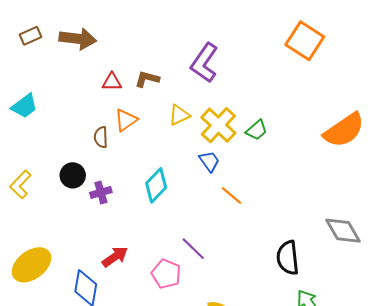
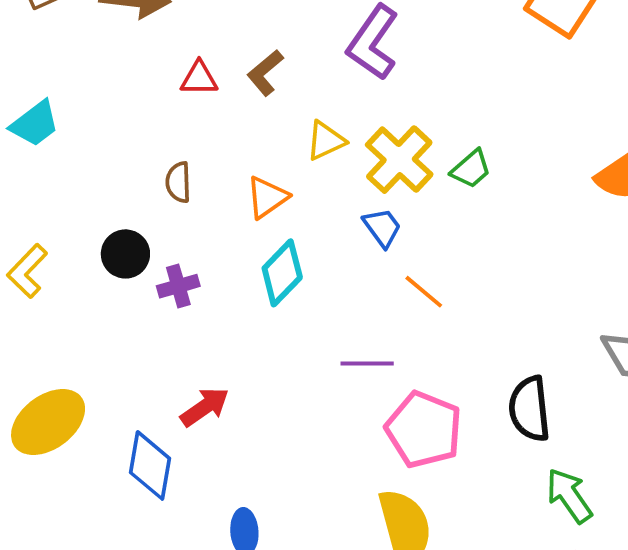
brown L-shape: (147, 79) -> (265, 73), turned -55
orange triangle: (126, 120) -> (267, 197), moved
purple line: (193, 249) -> (367, 363), moved, turned -44
pink pentagon: (166, 274) -> (424, 430), moved, size x1.4

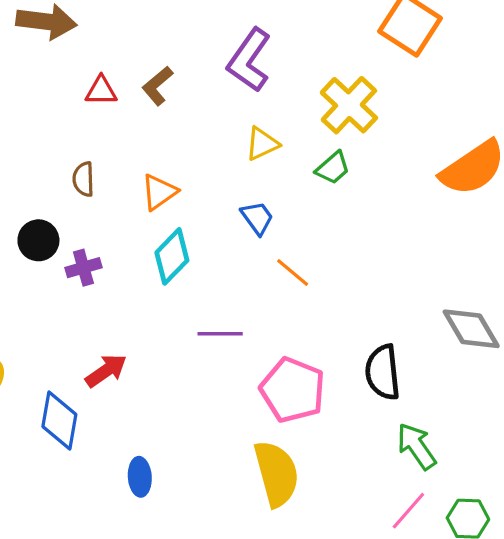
yellow triangle: (326, 141) -> (262, 144), moved
yellow cross: (399, 160) -> (349, 105), moved
purple line: (367, 363) -> (220, 334), moved

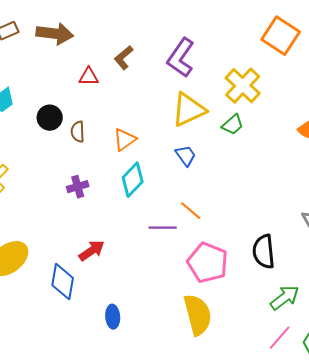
brown L-shape: (157, 86) -> (124, 58), moved
yellow triangle: (262, 144) -> (189, 110), size x1.6
black circle: (38, 240) -> (50, 118), moved
orange line: (293, 273) -> (191, 211), moved
green arrow: (416, 446) -> (285, 298), turned 88

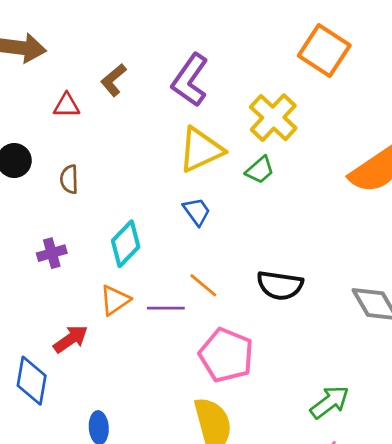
brown semicircle: (78, 132) -> (69, 179), moved
orange triangle: (125, 140) -> (115, 300), moved
black semicircle: (264, 252) -> (280, 285), moved, turned -76

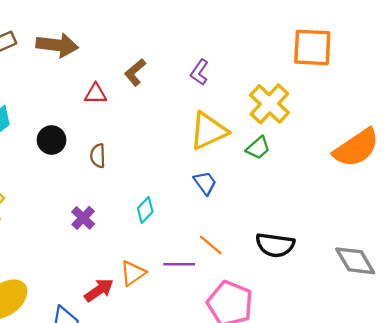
orange square: (324, 50) -> (312, 47), turned -30
purple L-shape: (190, 80) -> (199, 72), size x0.6
cyan diamond: (126, 244) -> (145, 210), size x0.7
purple cross: (52, 253) -> (83, 218), turned -30
orange triangle: (115, 300) -> (133, 273), moved

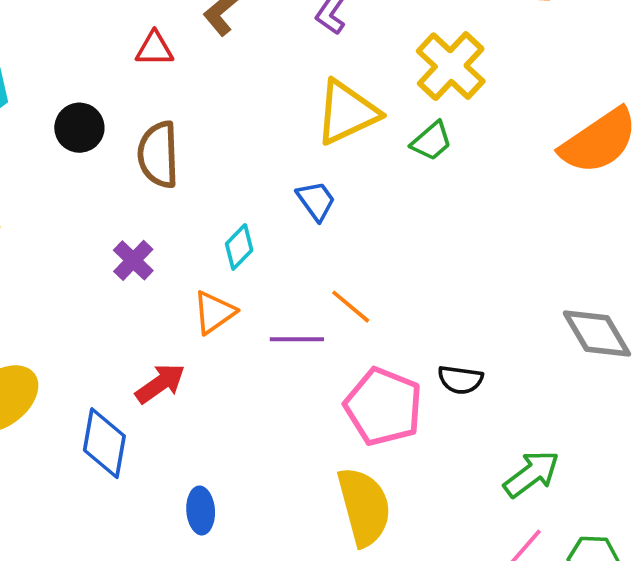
brown semicircle: (98, 156) -> (158, 155), size x1.6
blue trapezoid: (205, 183) -> (316, 201), moved
black semicircle: (275, 245) -> (460, 380), moved, size x0.7
orange triangle: (133, 273) -> (214, 312), moved

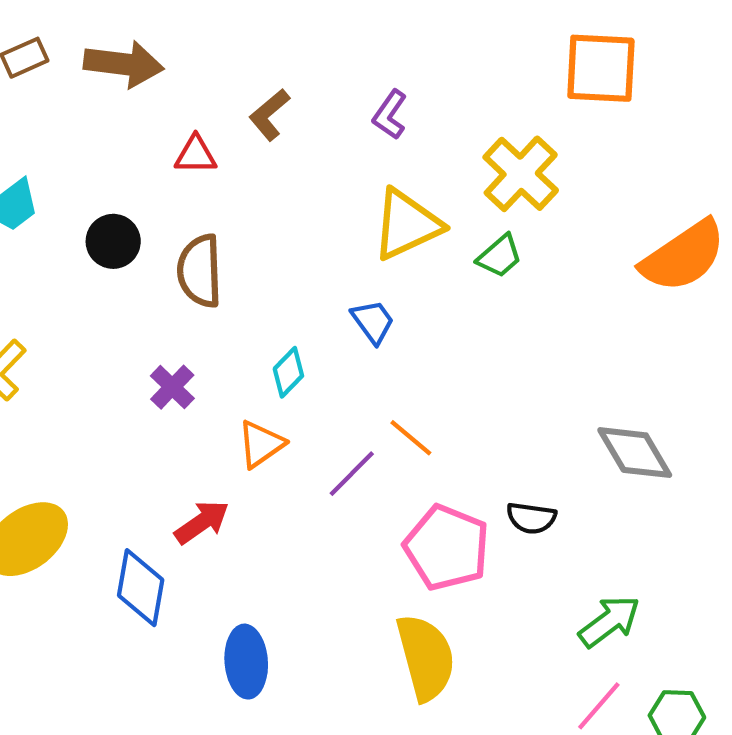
gray diamond: (597, 333) -> (635, 453), moved
purple line: (297, 339) -> (352, 474), turned -45
blue ellipse: (201, 510) -> (246, 662), size x1.4

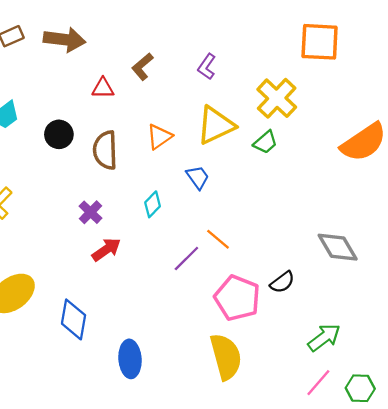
orange triangle: (261, 444) -> (159, 137), moved
black semicircle: (531, 518) -> (282, 282), turned -45
red arrow: (202, 522) -> (106, 249), moved

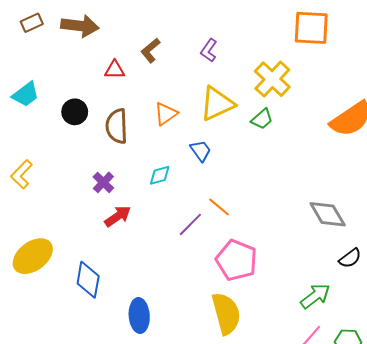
cyan diamond: (153, 204) -> (160, 175), turned 30
black semicircle: (282, 282) -> (350, 258), moved

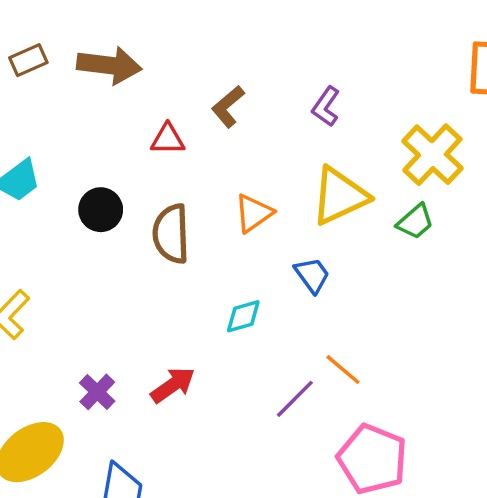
purple cross: (103, 182) -> (97, 392), moved

